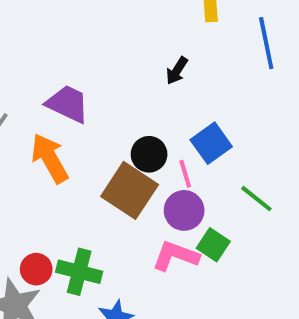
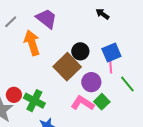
black arrow: (177, 71) -> (103, 14), turned 80
pink line: (185, 174) -> (111, 67), moved

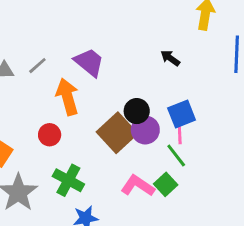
purple circle: (91, 82) -> (145, 130), moved
green line: (127, 84) -> (176, 155), moved
red circle: (14, 95) -> (50, 135), moved

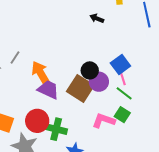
black arrow: (170, 58) -> (97, 18), moved
purple trapezoid: (89, 62) -> (48, 90), moved
red circle: (50, 135) -> (37, 121), moved, size x1.5

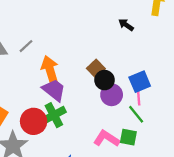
brown square: (80, 88) -> (96, 69), moved, size x0.6
green square: (122, 115) -> (128, 137), turned -35
green cross: (56, 129) -> (54, 115), moved, turned 35

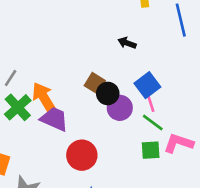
black arrow: (126, 25) -> (127, 43), moved
green cross: (54, 115) -> (18, 107), moved
red circle: (34, 121) -> (82, 155), moved
pink L-shape: (106, 139) -> (179, 143), moved

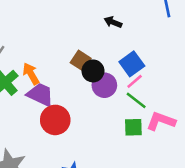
orange arrow: (44, 98) -> (31, 74), size x0.7
pink line: (151, 103) -> (135, 81), turned 66
red circle: (82, 155) -> (55, 120), moved

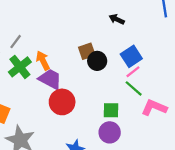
brown square: (81, 61) -> (87, 51), turned 35
purple circle: (104, 85) -> (110, 132), moved
green square: (133, 127) -> (111, 110), moved

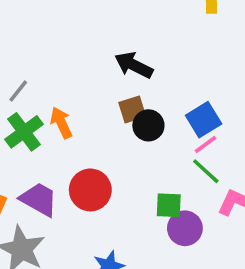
black arrow: (117, 19) -> (134, 65), moved, size x1.5
purple trapezoid: (50, 79) -> (39, 199), moved
purple circle: (110, 132) -> (185, 228), moved

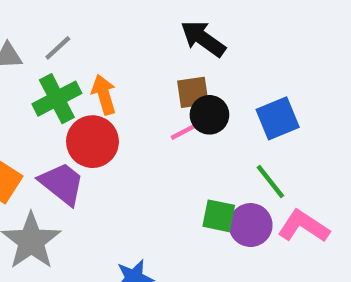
pink line: (206, 144) -> (185, 131), moved
red circle: (90, 190) -> (92, 142), moved
purple circle: (185, 228) -> (251, 225), moved

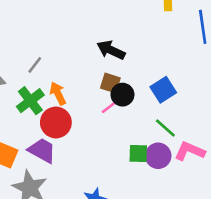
gray line: (58, 48) -> (35, 65), moved
brown square: (193, 92) -> (110, 83), turned 36

